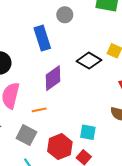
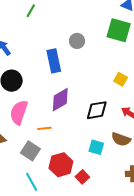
black diamond: (89, 61) -> (97, 110), moved, turned -45
cyan square: (88, 132) -> (96, 147), moved

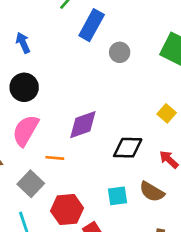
blue rectangle: (54, 61) -> (92, 25), moved, turned 30
cyan square: (96, 147) -> (118, 196), turned -35

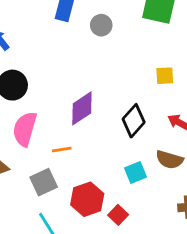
yellow square: (167, 113) -> (165, 76), turned -30
black diamond: (128, 148) -> (134, 121), turned -36
gray square: (31, 184) -> (44, 182), turned 35

